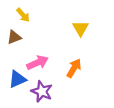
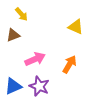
yellow triangle: (81, 28) -> (76, 27), turned -35
blue triangle: (17, 79) -> (13, 86), moved

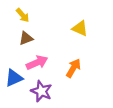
brown triangle: (13, 35) -> (26, 38), moved
blue triangle: (13, 86) -> (14, 78), moved

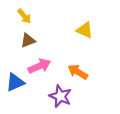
orange arrow: (73, 68) -> (78, 72), turned -90
purple star: (41, 91) -> (60, 96), moved

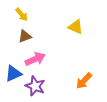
orange arrow: (78, 72) -> (84, 81), moved, turned -78
purple star: (60, 96) -> (35, 86), moved

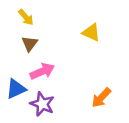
brown triangle: (25, 36) -> (30, 44), turned -32

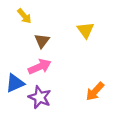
yellow triangle: (91, 32) -> (86, 30), turned 30
brown triangle: (30, 44) -> (42, 41), moved

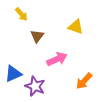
yellow triangle: (86, 30) -> (76, 27), turned -35
pink arrow: (40, 67) -> (57, 59), moved

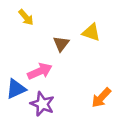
brown triangle: (37, 36) -> (61, 44), moved
pink arrow: (57, 59) -> (40, 71), moved

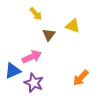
yellow arrow: (26, 17) -> (36, 14), moved

